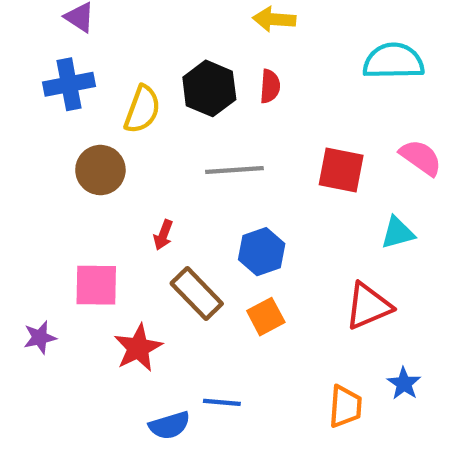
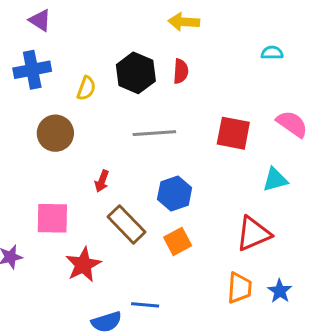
cyan semicircle: (393, 61) -> (272, 53), size x0.5
yellow semicircle: (142, 109) -> (86, 88), size x0.7
orange trapezoid: (345, 407) -> (240, 288), moved

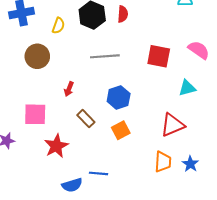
brown rectangle: (127, 224) -> (86, 119), size x0.7

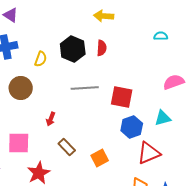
pink semicircle: (199, 50) -> (174, 82), turned -55
red square: (159, 56) -> (122, 97), moved
blue hexagon: (119, 97) -> (132, 127), moved

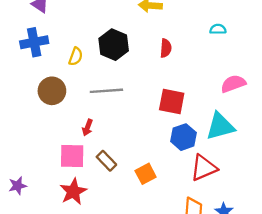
red semicircle: (102, 48) -> (166, 48), moved
gray line: (85, 88) -> (106, 91), moved
cyan triangle: (163, 118) -> (220, 126), size x1.5
pink square: (19, 143) -> (72, 156), moved

